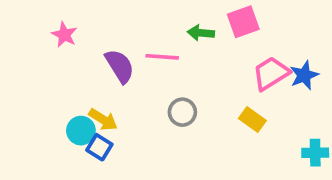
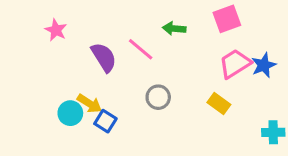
pink square: (243, 22) -> (227, 19), moved
pink line: (162, 57) -> (141, 49), turned 36
blue square: (99, 147) -> (105, 121), moved

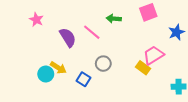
pink trapezoid: (235, 64) -> (153, 55), moved
blue star: (264, 65) -> (176, 32), moved
blue square: (105, 121) -> (83, 79), moved

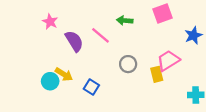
pink star: (36, 20) -> (50, 22), moved
gray circle: (103, 64) -> (128, 64), moved
yellow rectangle: (143, 68) -> (157, 74), turned 40

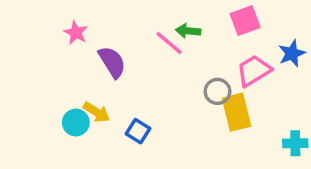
pink line: (101, 35) -> (169, 43), moved
pink trapezoid: (168, 61) -> (254, 71), moved
gray circle: (128, 64) -> (218, 91), moved
yellow rectangle: (157, 74) -> (237, 112), size x1.5

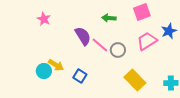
pink line: (169, 43) -> (100, 45), moved
purple semicircle: (112, 62) -> (83, 36), moved
gray circle: (218, 91) -> (118, 50), moved
yellow rectangle: (237, 112) -> (135, 80), moved, turned -30

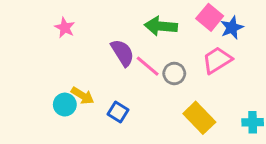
pink square: (142, 12) -> (210, 17), turned -30
green arrow: (109, 18) -> (161, 26), size x1.5
blue star: (169, 31) -> (232, 28), moved

